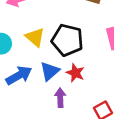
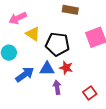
yellow triangle: (35, 37) -> (33, 34), moved
blue triangle: (50, 71) -> (47, 69), turned 49

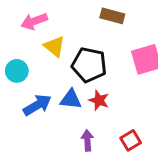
purple arrow: (57, 87) -> (87, 140), moved

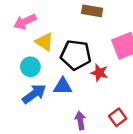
cyan circle: (17, 71) -> (30, 67), moved
red star: (99, 100) -> (99, 73), moved

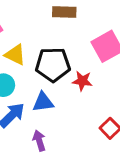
purple arrow: (80, 120) -> (39, 141), moved

